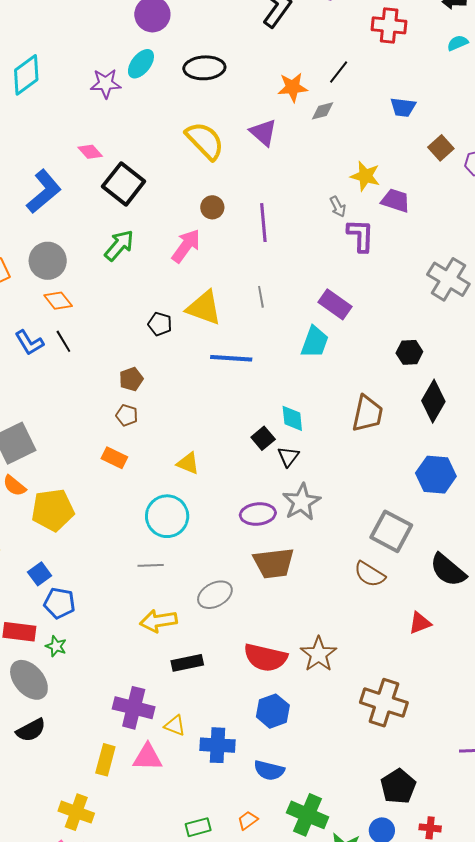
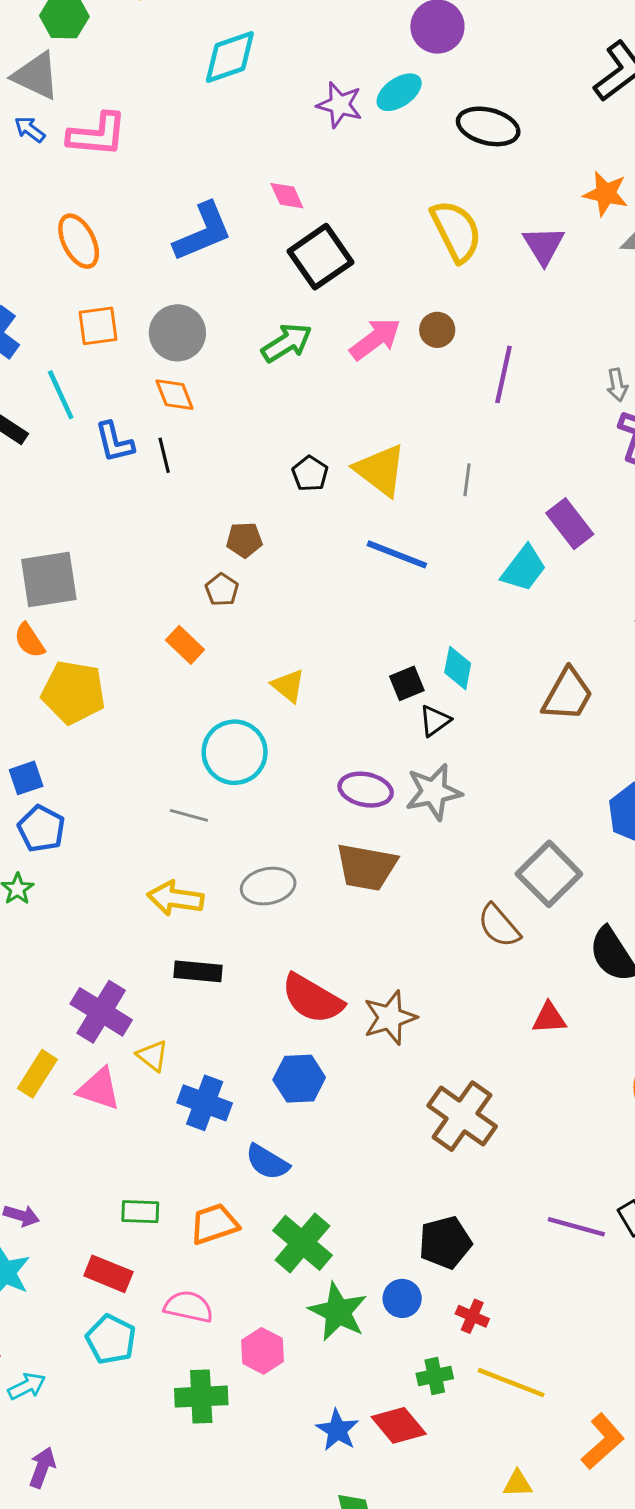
pink arrow: (186, 246) -> (375, 339), moved
orange trapezoid: (248, 820) -> (214, 1224), size x1.6

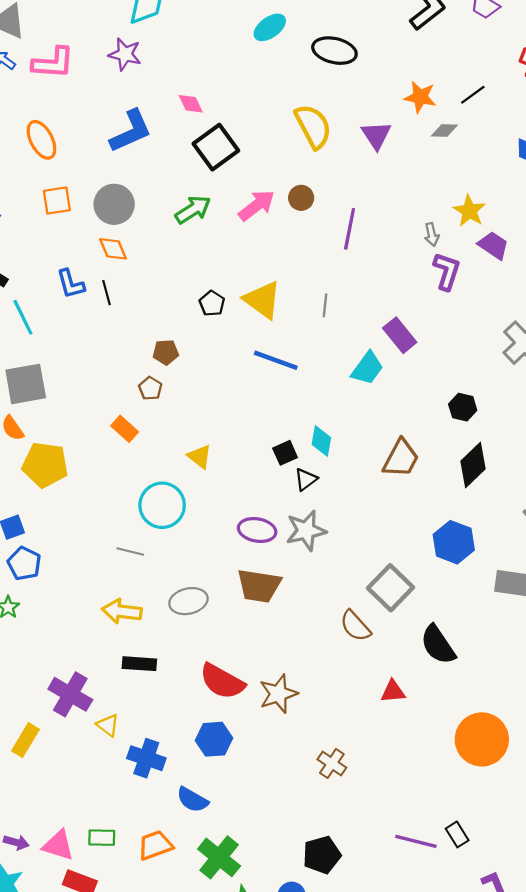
purple star: (340, 105) -> (125, 54), moved
cyan line: (61, 395) -> (23, 317), moved
pink triangle: (99, 1089) -> (58, 845), moved
brown cross: (462, 1116) -> (332, 763), size x0.6

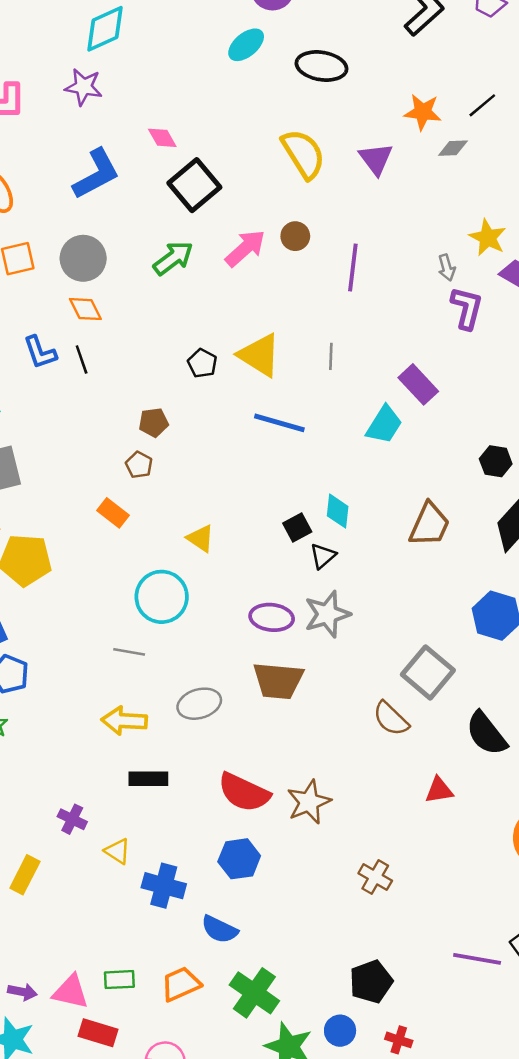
purple cross: (70, 694) -> (72, 819), size x0.6

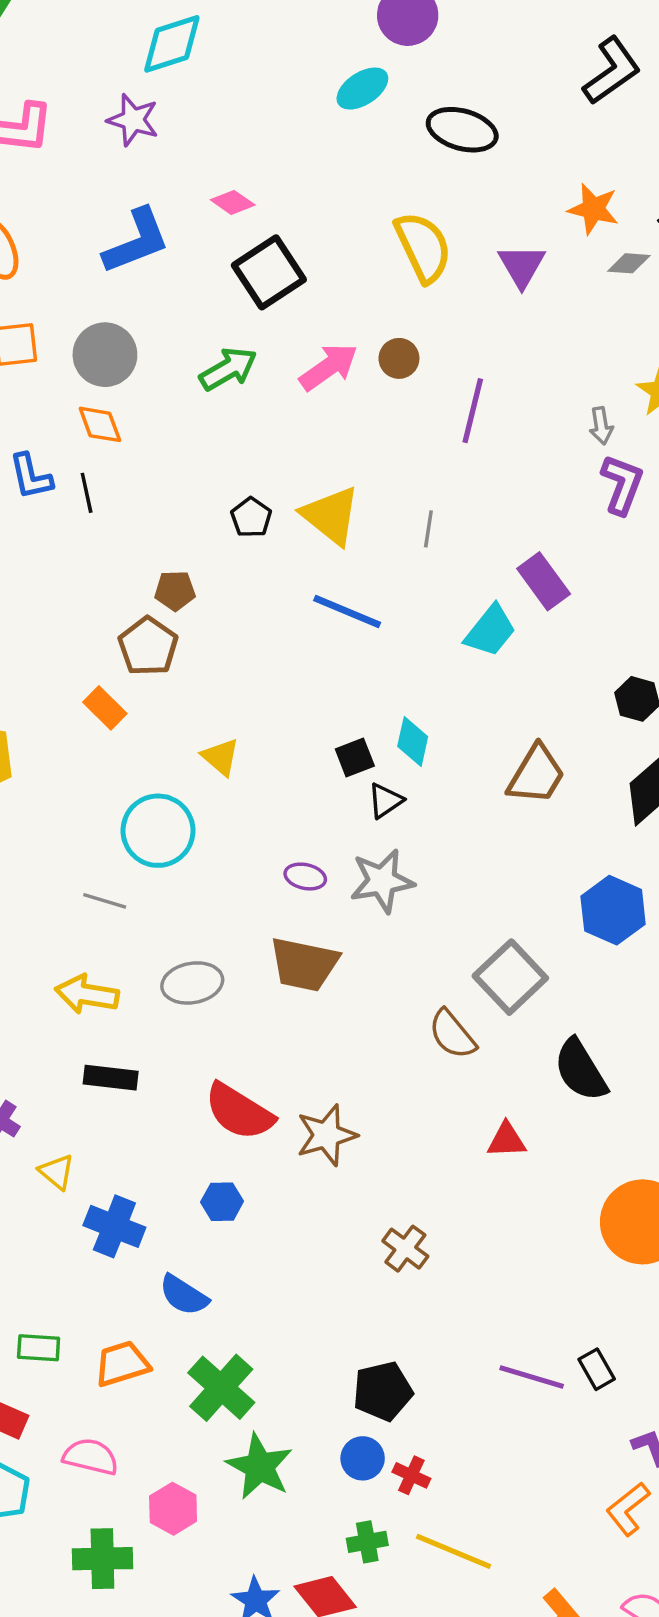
pink diamond: (162, 138) -> (233, 202), turned -32
brown pentagon: (139, 465) -> (148, 646), size x1.6
purple ellipse: (272, 617) -> (305, 877), size x0.7
blue hexagon: (239, 859) -> (222, 1202), size x0.7
blue circle: (340, 1031) -> (363, 1458), moved

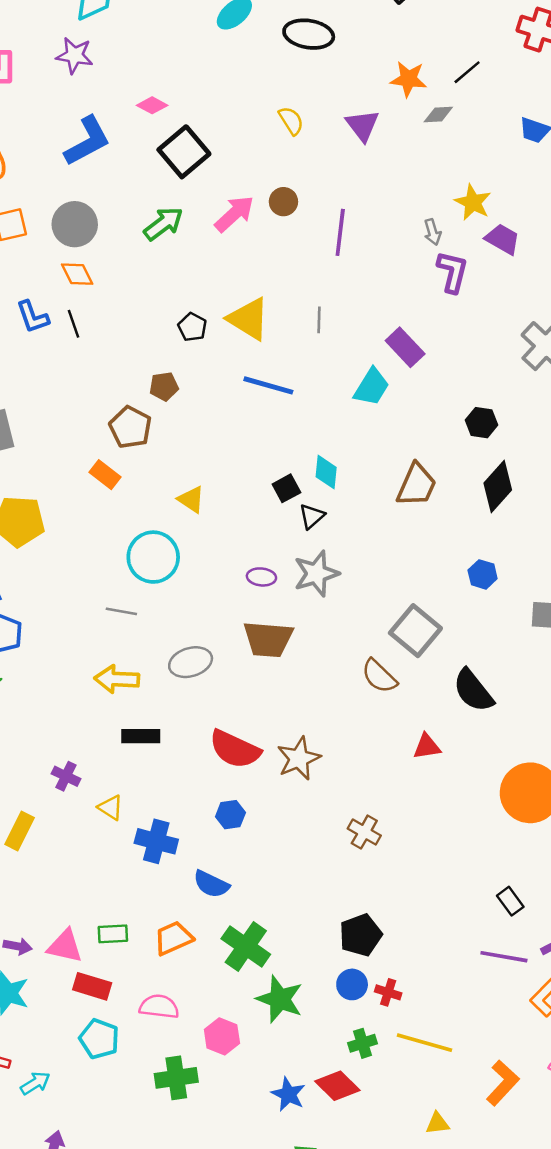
yellow semicircle: (423, 247) -> (291, 121), size x0.6
brown pentagon: (175, 591) -> (164, 386), moved
blue hexagon: (613, 910) -> (483, 574), size x0.6
purple line: (532, 1377) -> (504, 957), moved

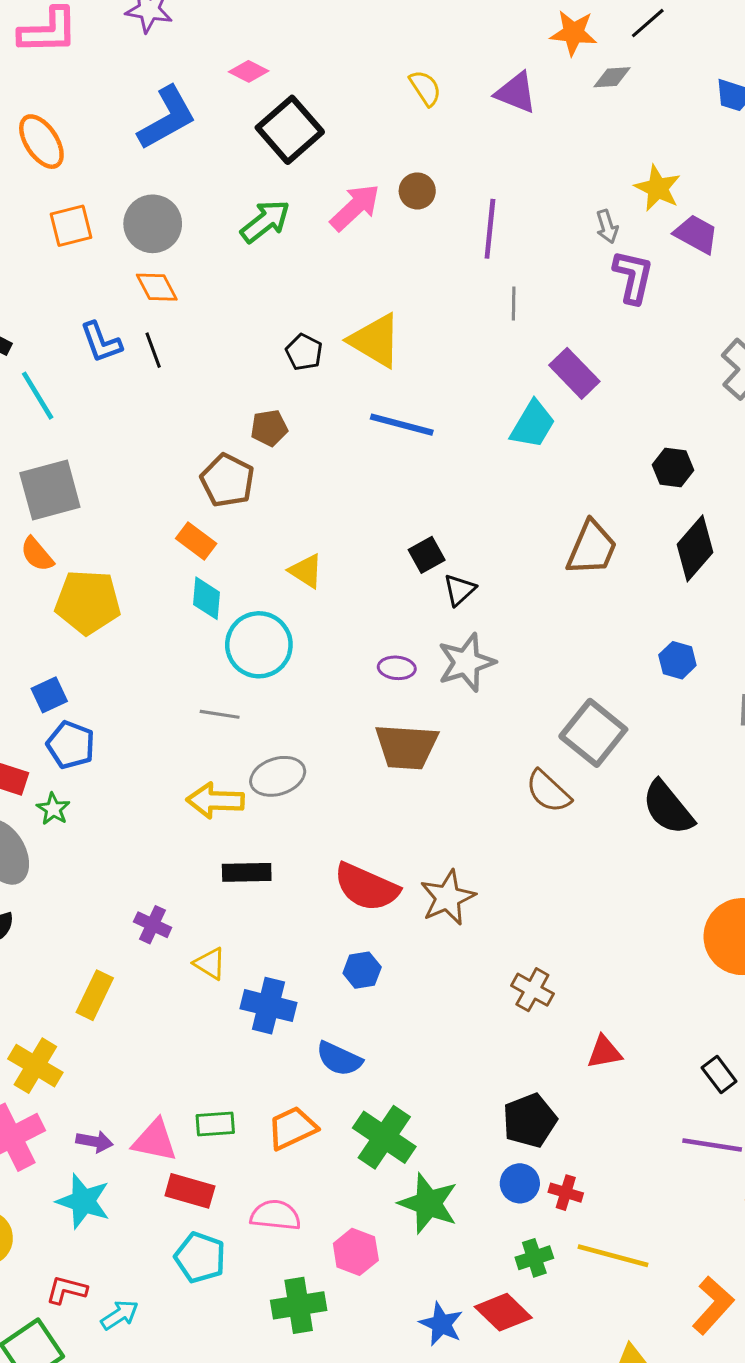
purple triangle: (362, 125) -> (516, 93), turned -30
gray line: (319, 320) -> (514, 304), moved
cyan diamond: (326, 472) -> (207, 598), moved
gray ellipse: (191, 662) -> (278, 776), moved
red triangle: (427, 747) -> (604, 1052), moved

